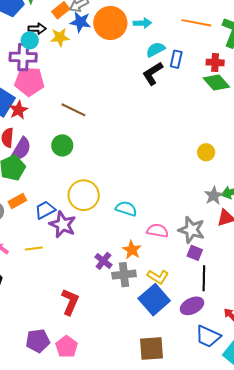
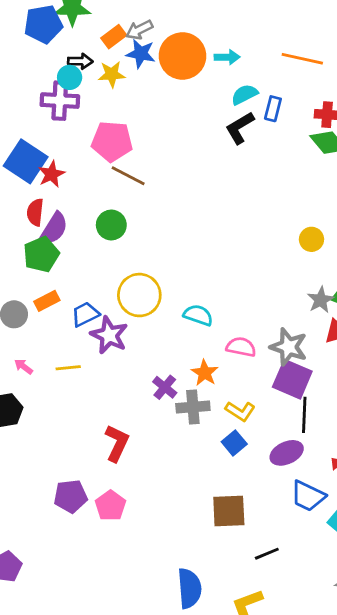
pink pentagon: (29, 81) -> (112, 141), moved
purple square: (195, 253) -> (292, 379), size x1.8
blue square: (154, 300) -> (234, 443), size x0.6

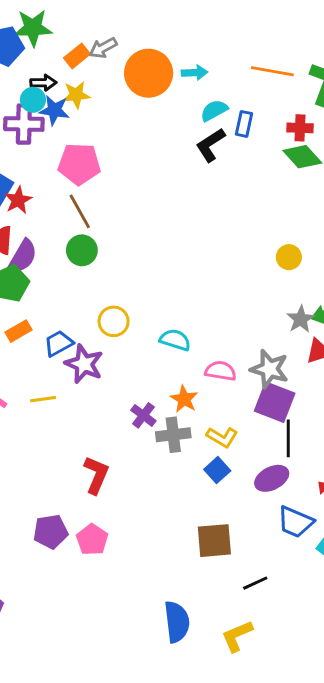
blue star: (141, 54) -> (54, 110), moved
brown line: (128, 176) -> (80, 211), moved, turned 36
yellow circle: (139, 295) -> (114, 321), size x0.7

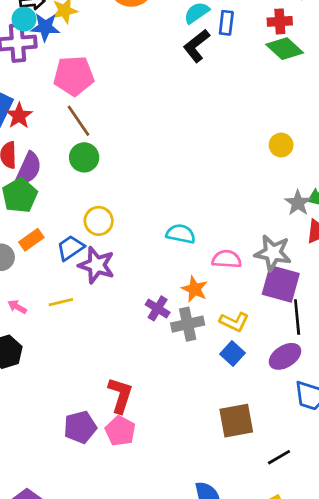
yellow circle: (114, 321) -> (99, 221), moved
red L-shape: (96, 475) -> (120, 395), moved

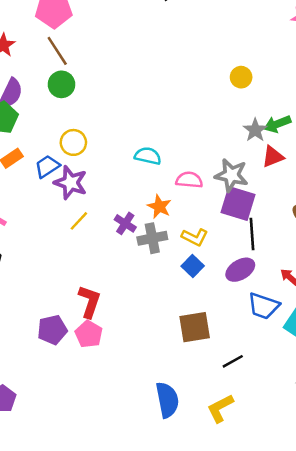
yellow line: (61, 302) -> (79, 221), moved, turned -35

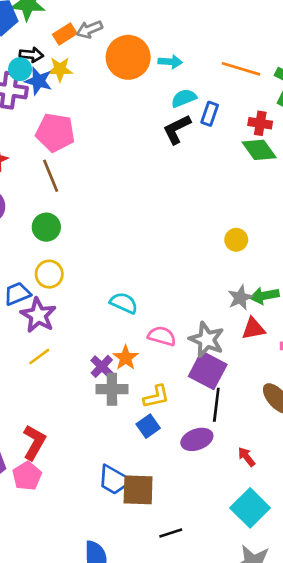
green circle: (61, 84) -> (46, 227), moved
purple cross: (125, 223) -> (102, 366), moved
yellow L-shape: (195, 237) -> (156, 397), turned -50
blue trapezoid: (263, 306) -> (114, 480), moved

